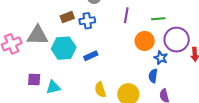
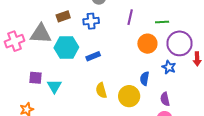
brown rectangle: (67, 17) -> (63, 16), moved
blue star: (161, 58) -> (169, 67), moved
blue semicircle: (153, 76) -> (145, 79), moved
cyan triangle: (53, 87) -> (54, 86), turned -49

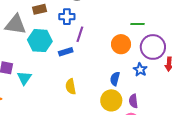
purple line: (130, 17) -> (80, 34), moved
yellow circle: (129, 96) -> (111, 100), moved

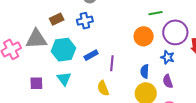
purple line: (80, 34) -> (112, 63), moved
cyan triangle: (24, 78) -> (64, 79), moved
purple semicircle: (133, 101) -> (168, 81), moved

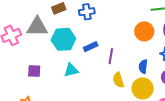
cyan triangle: (64, 79) -> (71, 70), moved, turned 49
yellow semicircle: (103, 88) -> (118, 80), moved

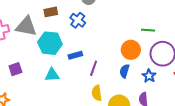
blue cross: (87, 12) -> (78, 20), turned 35
blue semicircle: (143, 66) -> (124, 71), moved
purple square: (34, 71) -> (15, 69), turned -32

